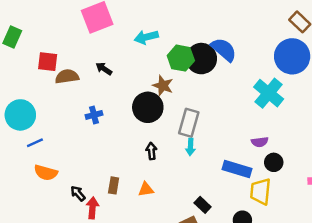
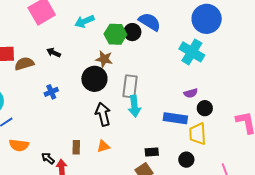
black circle: (201, 59) -> (132, 32), size x0.7
cyan arrow: (190, 147) -> (134, 106), size x1.5
black arrow: (151, 151) -> (103, 114), size x1.6
black rectangle: (203, 205) -> (152, 152), turned -40

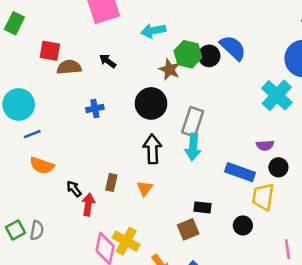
brown star: (104, 59) -> (169, 69), moved
orange triangle: (103, 146) -> (145, 188), turned -48

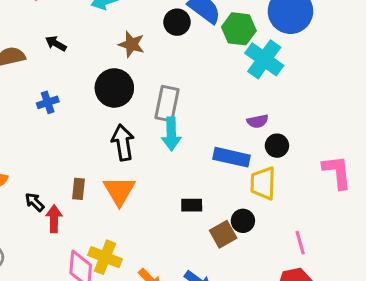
green hexagon: (188, 54) -> (239, 29), moved
orange triangle: (145, 188) -> (119, 191), size x1.6
brown square: (188, 229) -> (223, 234), moved

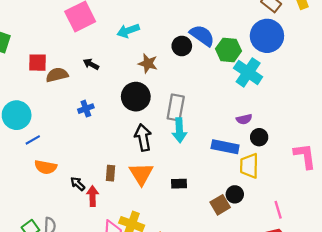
black rectangle: (192, 205) -> (179, 184), moved

